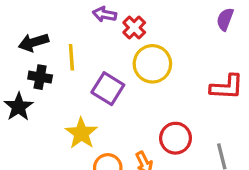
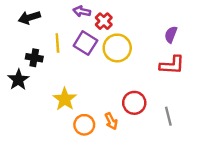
purple semicircle: (225, 19) -> (171, 35), moved
black arrow: (33, 42) -> (29, 17), moved
purple square: (108, 89) -> (85, 43), moved

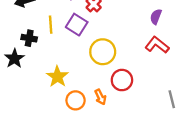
yellow circle: (117, 48) -> (103, 52), moved
red L-shape: (172, 65) -> (157, 45), turned -145
gray line: (168, 116) -> (172, 99), moved

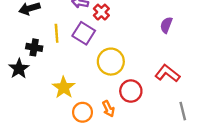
red L-shape: (157, 45) -> (167, 73), moved

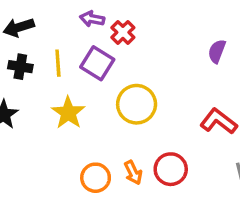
black cross: (34, 47) -> (20, 67), moved
yellow star: (64, 87) -> (68, 113), moved
red circle: (131, 91) -> (171, 169), moved

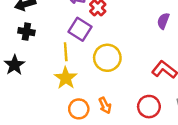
yellow line: (58, 63) -> (66, 52), moved
yellow star: (68, 113) -> (66, 78), moved
red circle: (171, 169) -> (149, 107), moved

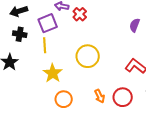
purple square: (80, 29) -> (48, 23), moved, turned 36
yellow line: (66, 52) -> (45, 45), moved
orange arrow: (105, 105) -> (100, 96), moved

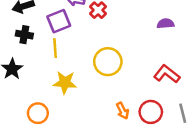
purple semicircle: (135, 25) -> (166, 24), turned 64
yellow star: (53, 73) -> (65, 83), turned -30
orange circle: (64, 99) -> (38, 113), moved

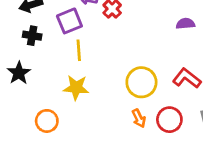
yellow line: (55, 48) -> (79, 50), moved
yellow circle: (108, 62) -> (141, 82), moved

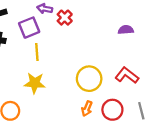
orange arrow: (139, 118) -> (87, 109), turned 48

